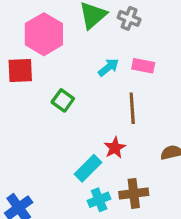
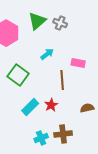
pink rectangle: (143, 66) -> (78, 63), moved
green square: (63, 100) -> (18, 75), size x1.5
cyan rectangle: (88, 168) -> (30, 107), moved

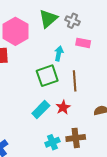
cyan arrow: (47, 54) -> (59, 53), turned -40
pink rectangle: (78, 63) -> (83, 43), moved
green square: (18, 75) -> (47, 76), moved, turned 35

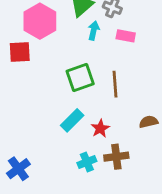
cyan arrow: (59, 53) -> (94, 31), moved
red star: (63, 107) -> (100, 128), moved

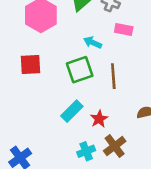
cyan arrow: (94, 31) -> (93, 42), moved, turned -78
red square: (20, 52) -> (30, 64), moved
brown cross: (116, 157) -> (115, 146), turned -30

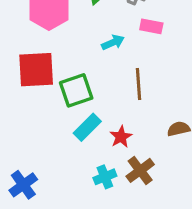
cyan arrow: (93, 42) -> (113, 42), turned 132
red square: (30, 64) -> (36, 70), size x1.4
green square: (80, 70) -> (76, 90), moved

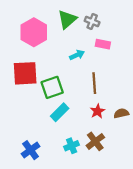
red star: (121, 137) -> (97, 111), moved
blue cross: (23, 185) -> (31, 150), moved

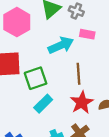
cyan arrow: (77, 55) -> (61, 45), size x1.6
red star: (97, 111) -> (82, 102), size x1.5

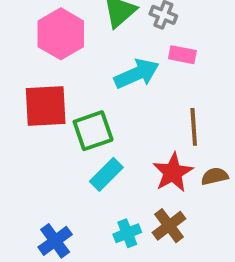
brown line: (78, 74) -> (194, 127), moved

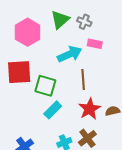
brown line: (194, 127) -> (83, 79), moved
green square: (93, 131) -> (45, 86), turned 35

